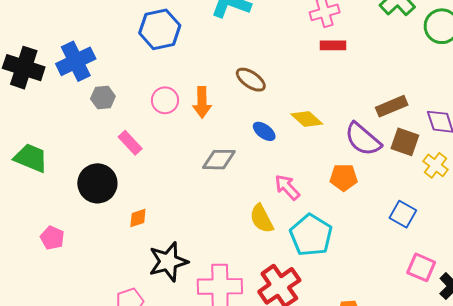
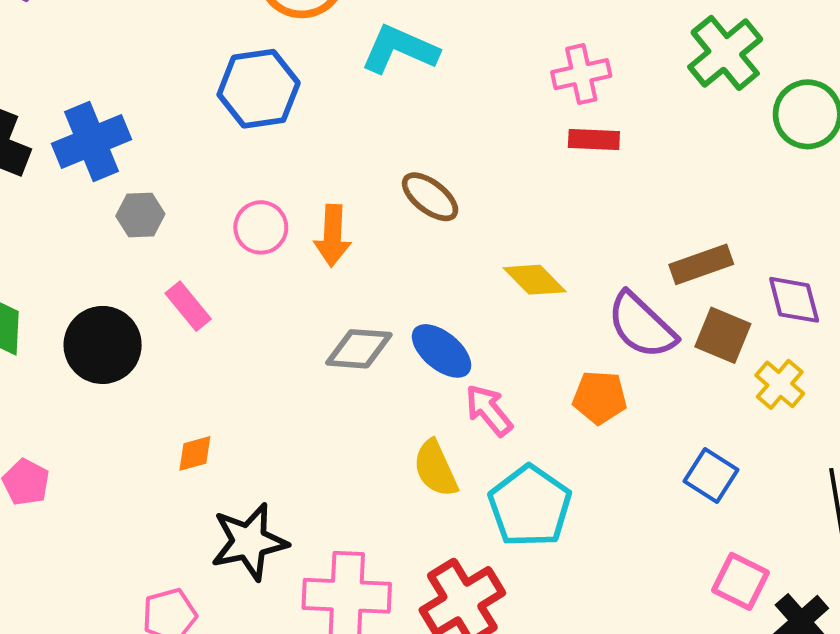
blue ellipse: (264, 131) -> (442, 351), moved, size x1.4
black circle: (97, 183) -> (103, 345), moved

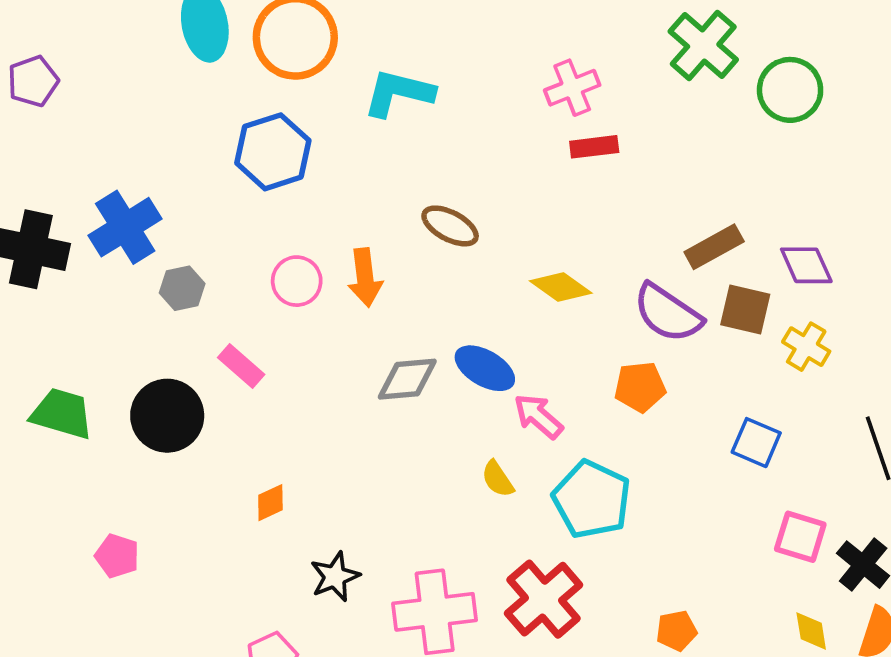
yellow semicircle: (435, 468) -> (498, 479), size x0.7
black star: (249, 542) -> (335, 577), size x0.7

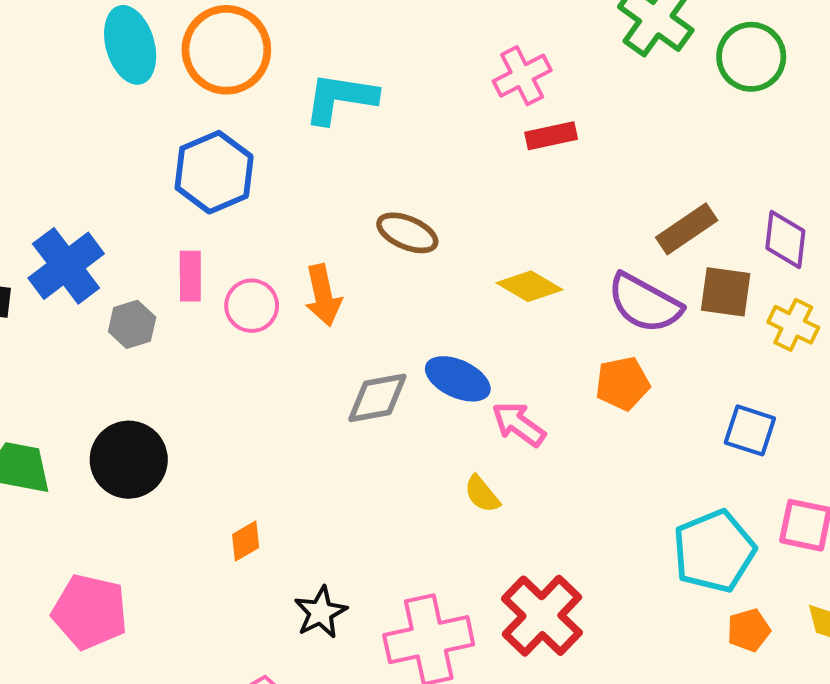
purple diamond: (806, 265) -> (785, 240), turned 36
pink rectangle: (241, 366) -> (190, 276), moved, turned 54
cyan pentagon: (592, 499) -> (714, 551), moved, turned 30
pink pentagon: (117, 556) -> (90, 612), size x1.6
orange pentagon: (676, 631) -> (749, 630), moved

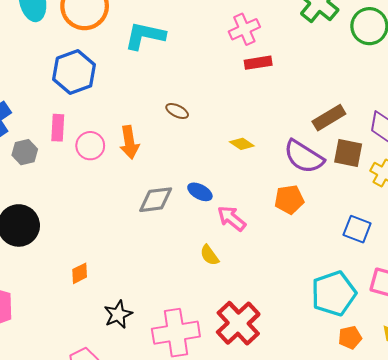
brown ellipse: (407, 233) -> (177, 111), size x0.7
yellow diamond: (530, 286) -> (242, 144), size x0.7
blue ellipse: (458, 379) -> (200, 192), size x0.7

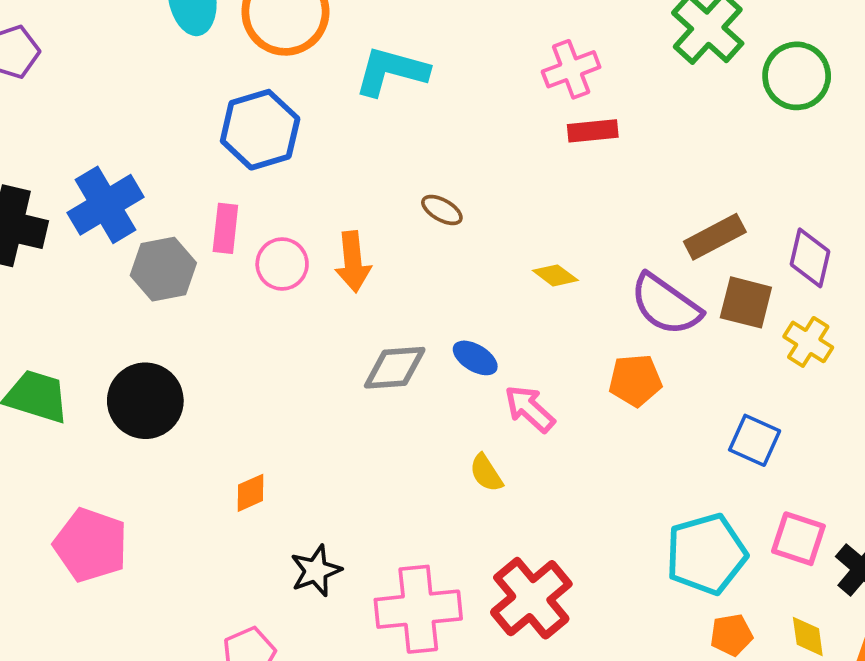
gray hexagon: (25, 152) -> (163, 269), size x1.4

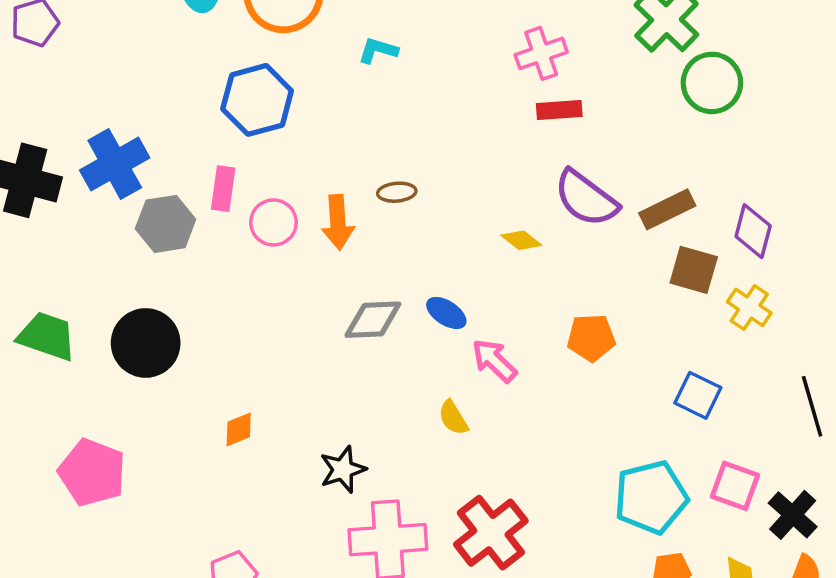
cyan L-shape: (391, 71) -> (378, 50), size x0.6
green circle: (797, 76) -> (712, 83), moved
brown ellipse: (442, 210) -> (397, 192), moved, turned -36
purple semicircle: (666, 305) -> (586, 198), moved
black star: (316, 571) -> (343, 469), moved

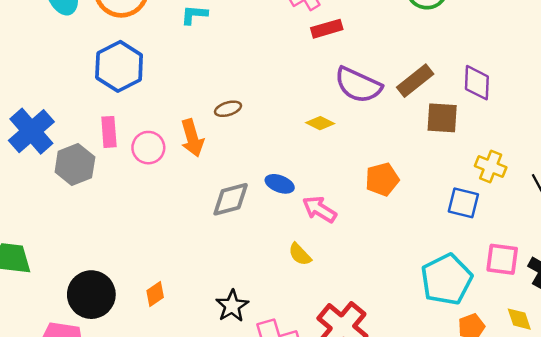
yellow cross: (749, 307) -> (491, 167), moved
black circle: (146, 343) -> (91, 295), moved

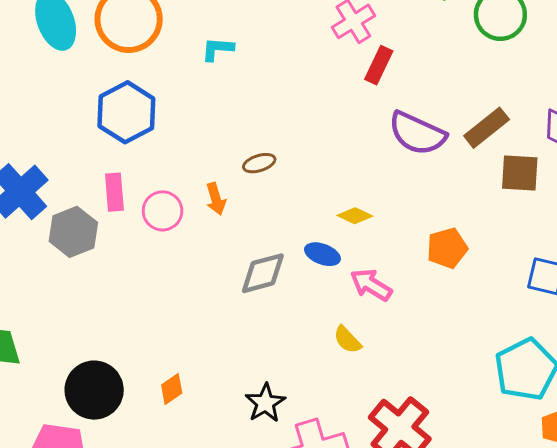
red rectangle: (327, 29) -> (379, 65), turned -48
yellow diamond: (320, 123) -> (355, 216), moved
orange arrow: (192, 138) -> (216, 199), size x0.7

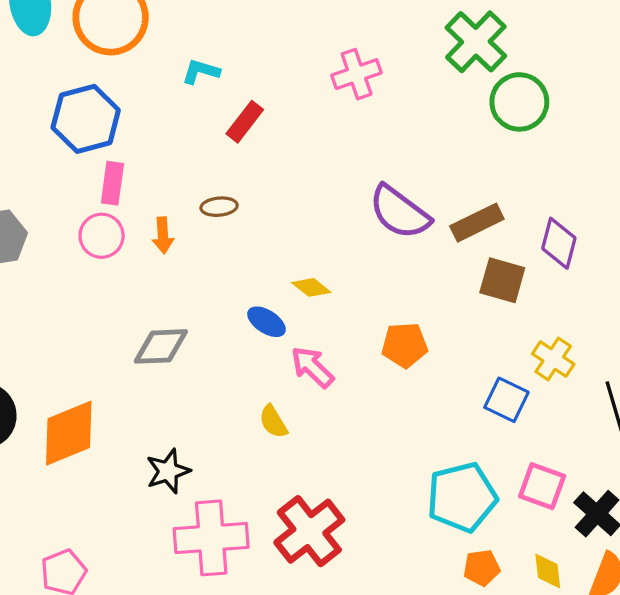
red rectangle: (379, 65) -> (245, 122), moved
pink rectangle: (114, 192) -> (112, 183), moved
gray diamond: (263, 273) -> (161, 346), moved
orange diamond: (172, 389) -> (69, 433), size x2.0

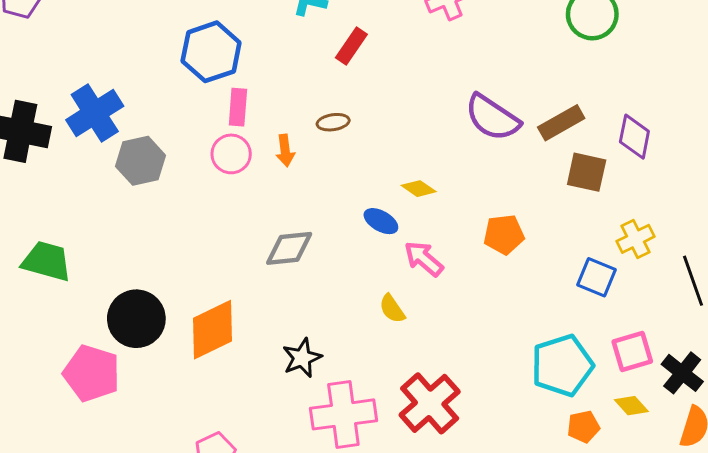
yellow cross: (553, 359) -> (636, 239), turned 33
pink square: (542, 486) -> (632, 352), turned -33
yellow diamond: (548, 571) -> (631, 406), moved, turned -32

